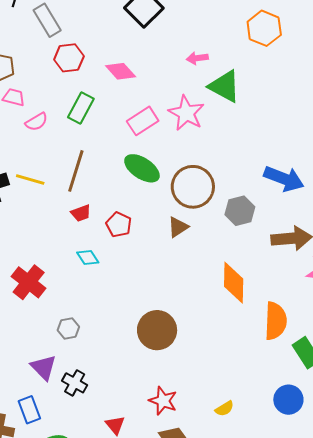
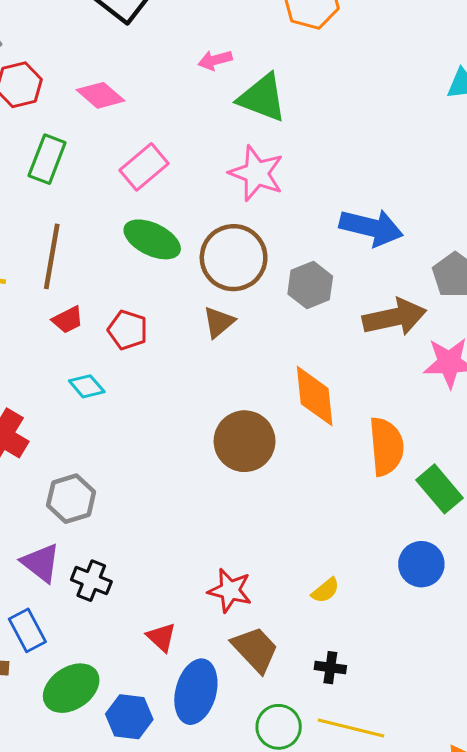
pink star: (186, 113) -> (256, 173), moved
gray hexagon: (68, 328) -> (71, 499), size x1.4
brown circle: (157, 330) -> (245, 441), moved

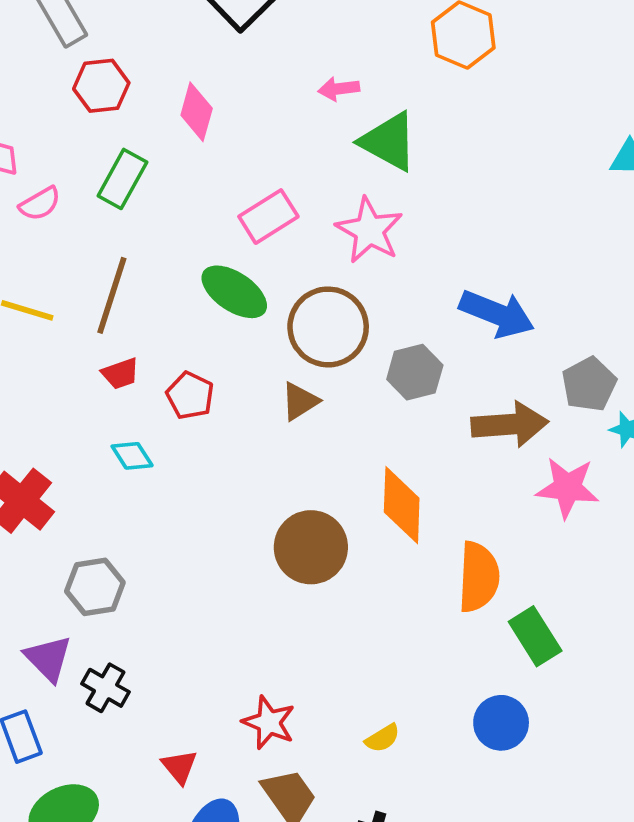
pink diamond: (100, 95) -> (197, 112), turned 57
pink rectangle: (144, 167) -> (268, 217), moved

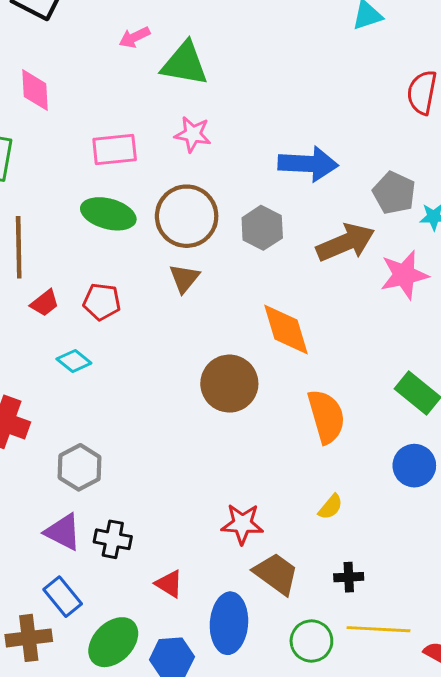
pink rectangle: (268, 217) -> (115, 150), turned 45
pink star: (369, 230) -> (193, 134), size x0.7
orange semicircle: (479, 577) -> (326, 416), moved
red triangle: (179, 767) -> (169, 584), moved

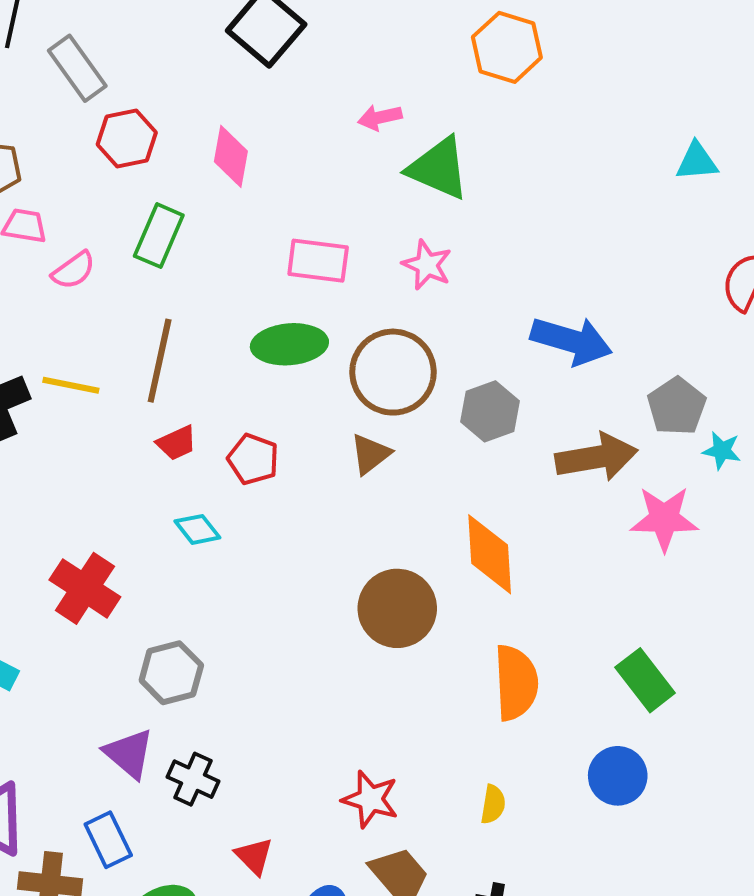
green ellipse: (108, 214) -> (289, 344), turned -33
yellow semicircle: (330, 507) -> (493, 804), turned -44

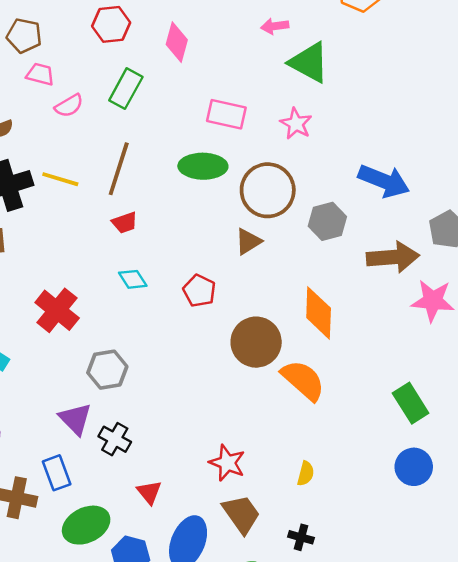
red pentagon: (253, 459) -> (199, 291), moved
orange semicircle: (516, 683) -> (303, 380), moved, turned -51
blue circle: (618, 776) -> (414, 467), moved

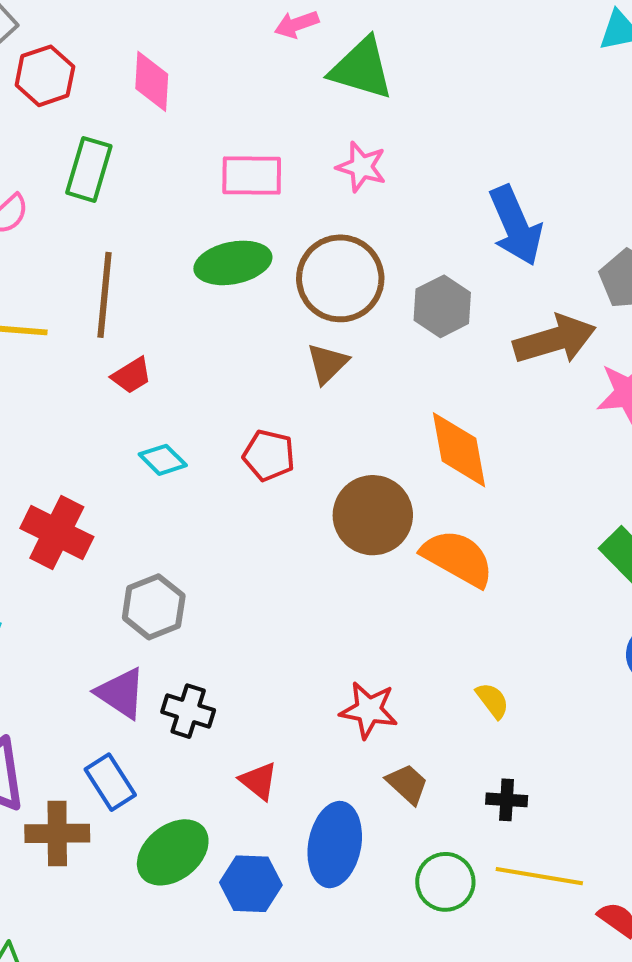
blue arrow: (384, 181) -> (516, 226), turned 57
yellow semicircle: (306, 474) -> (492, 700), turned -40
brown trapezoid: (241, 514) -> (407, 784), size x0.7

